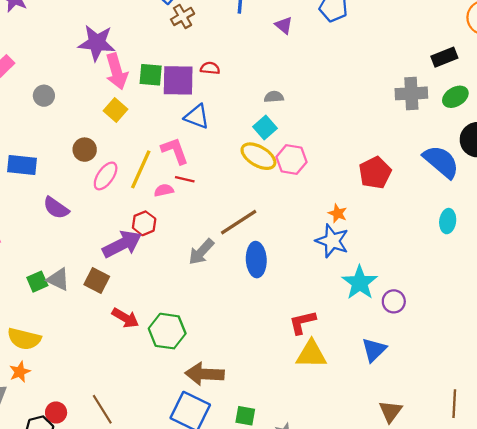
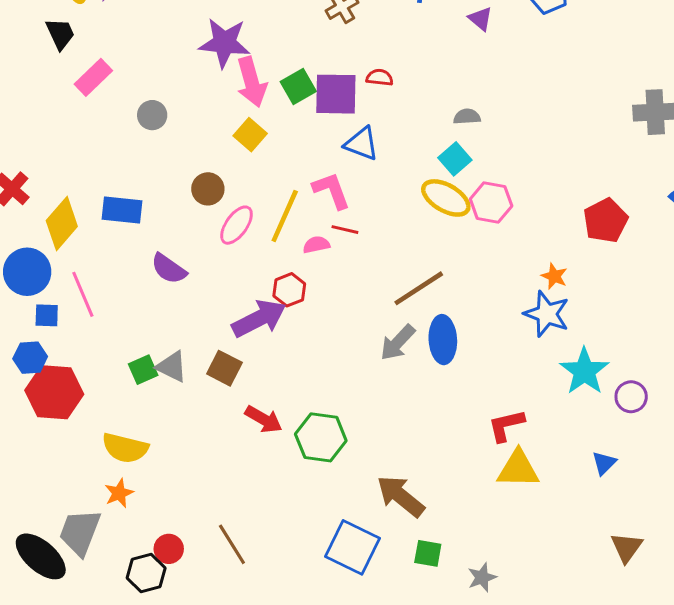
green square: (151, 75) -> (298, 86), turned -35
gray arrow: (201, 252) -> (398, 343), moved
blue triangle: (374, 350) -> (604, 463), size x0.7
brown arrow: (205, 374) -> (401, 496), moved, turned 36

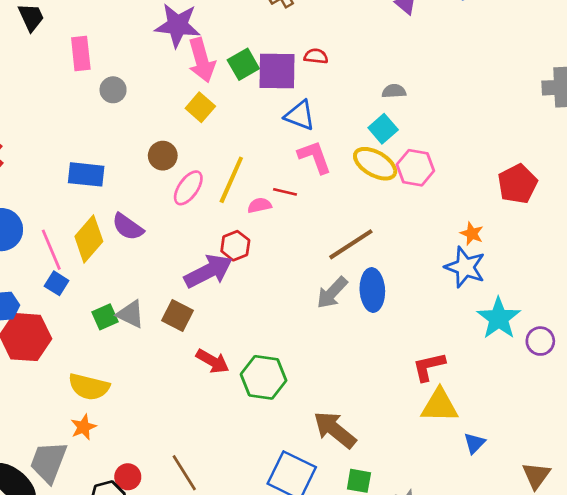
pink rectangle: (93, 77) -> (81, 54), moved, turned -52
pink L-shape: (331, 190) -> (315, 157), moved
yellow diamond: (62, 224) -> (89, 239), moved
blue square: (47, 315) -> (57, 283), moved, turned 30
blue triangle: (604, 463) -> (474, 443), moved

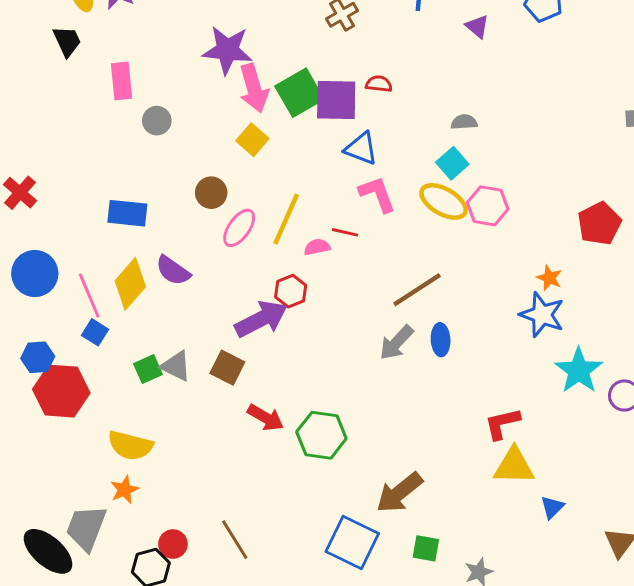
green square: (243, 64) -> (299, 93), size x1.4
blue ellipse: (372, 290) -> (441, 340), size x0.7
brown arrow: (335, 430) -> (399, 493), turned -78

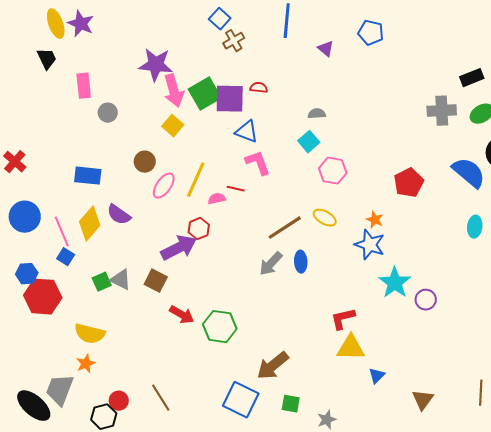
yellow ellipse: (443, 201) -> (325, 218), moved, size x0.7

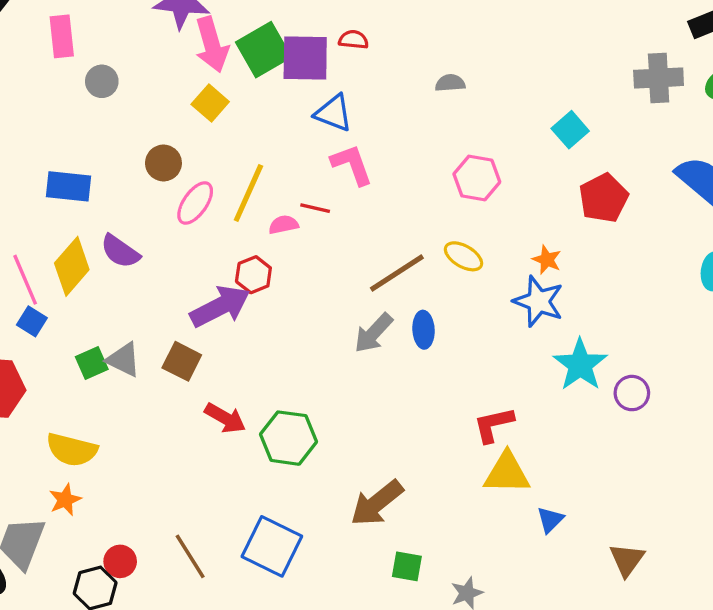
cyan square: (309, 142) -> (570, 130), moved
blue square: (241, 400) -> (272, 546), moved

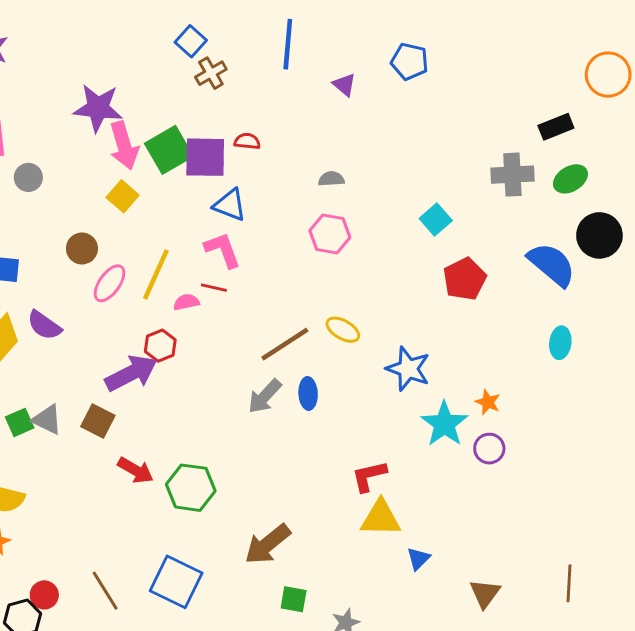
pink L-shape: (352, 165) -> (223, 250), moved
pink hexagon: (477, 178) -> (330, 234), moved
orange star: (547, 260) -> (488, 402), moved

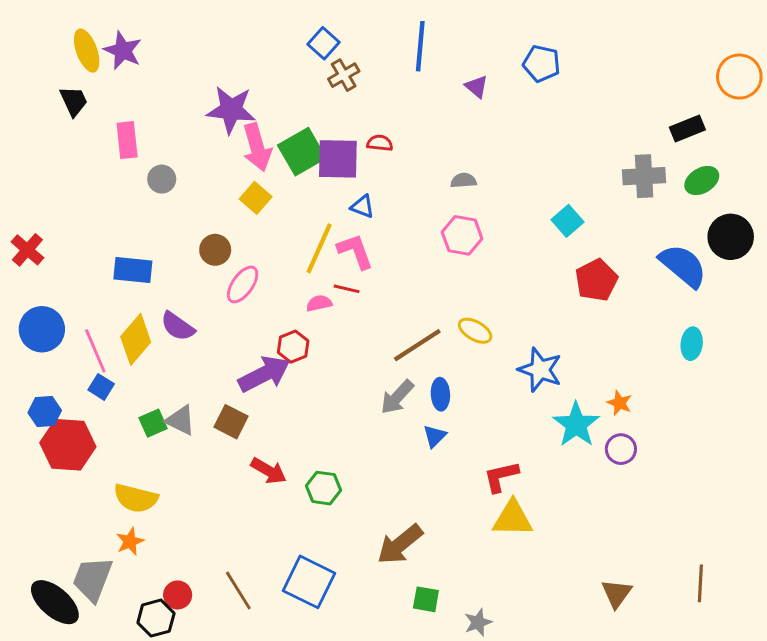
blue triangle: (230, 205) -> (362, 206), size x0.7
yellow line: (156, 275) -> (319, 248), moved
green hexagon: (191, 488) -> (323, 488), size x0.7
blue triangle: (418, 559) -> (435, 436), moved

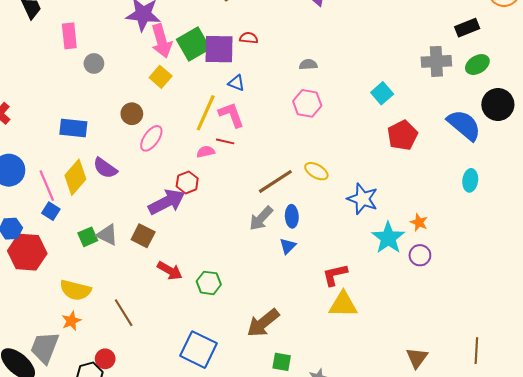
brown line: (238, 591) -> (124, 313), moved

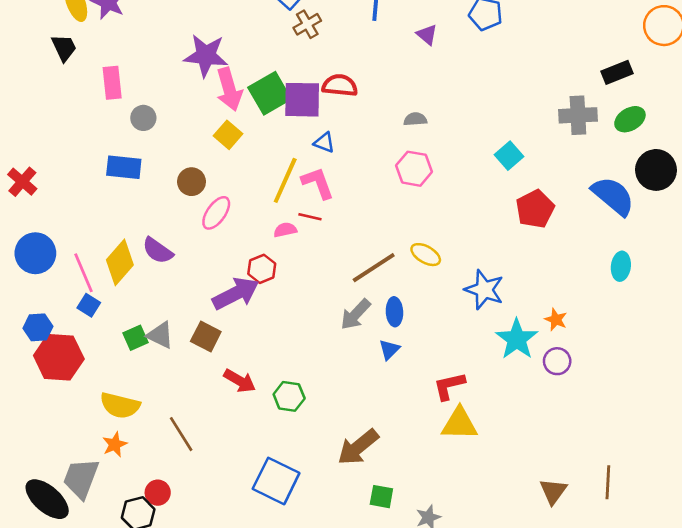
red semicircle: (249, 38) -> (340, 85), size x1.5
blue rectangle: (73, 128) -> (124, 167), moved
brown line: (476, 351) -> (608, 482), moved

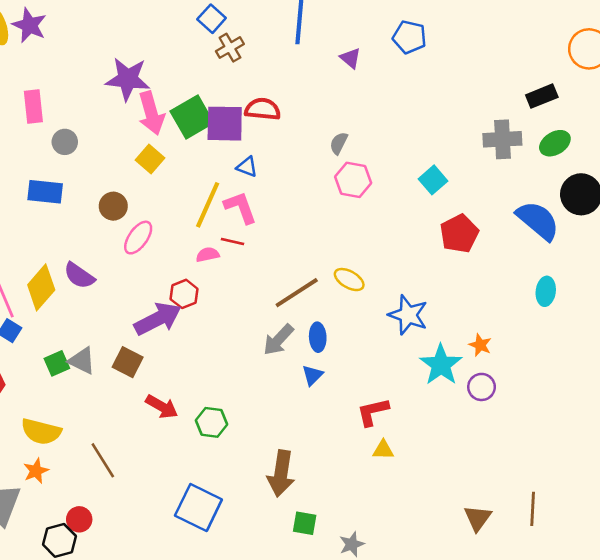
gray semicircle: (415, 119) -> (339, 143), turned -60
pink hexagon: (414, 169) -> (353, 180), moved
yellow triangle: (460, 424) -> (383, 450), size x0.6
brown arrow: (358, 447) -> (281, 473), turned -42

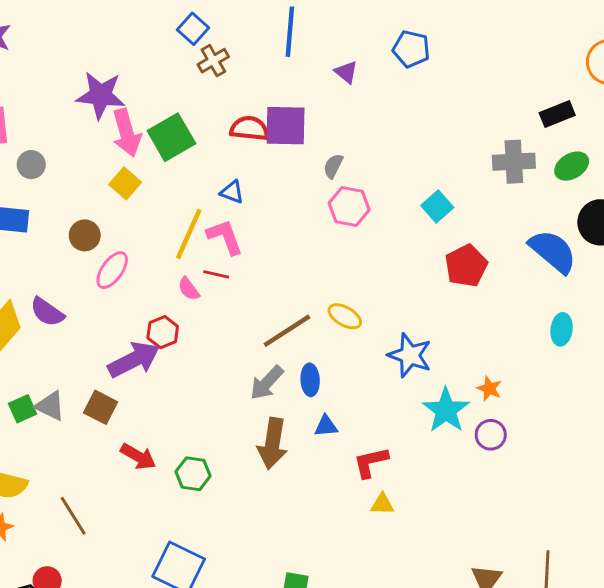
purple square: (225, 124) -> (286, 126), moved
pink semicircle: (208, 255) -> (189, 289), turned -115
blue triangle: (312, 375) -> (326, 426), moved, turned 40
brown arrow: (281, 473) -> (273, 443), moved

